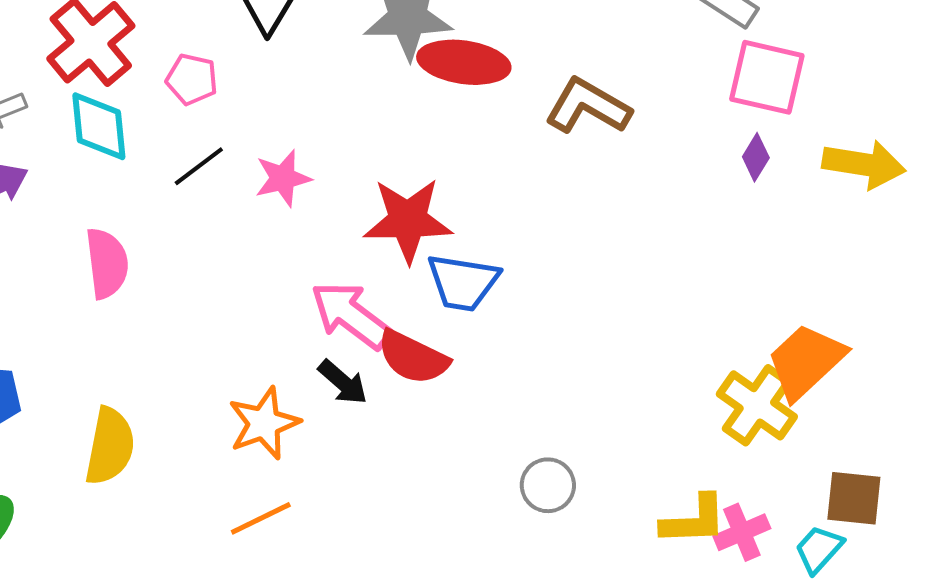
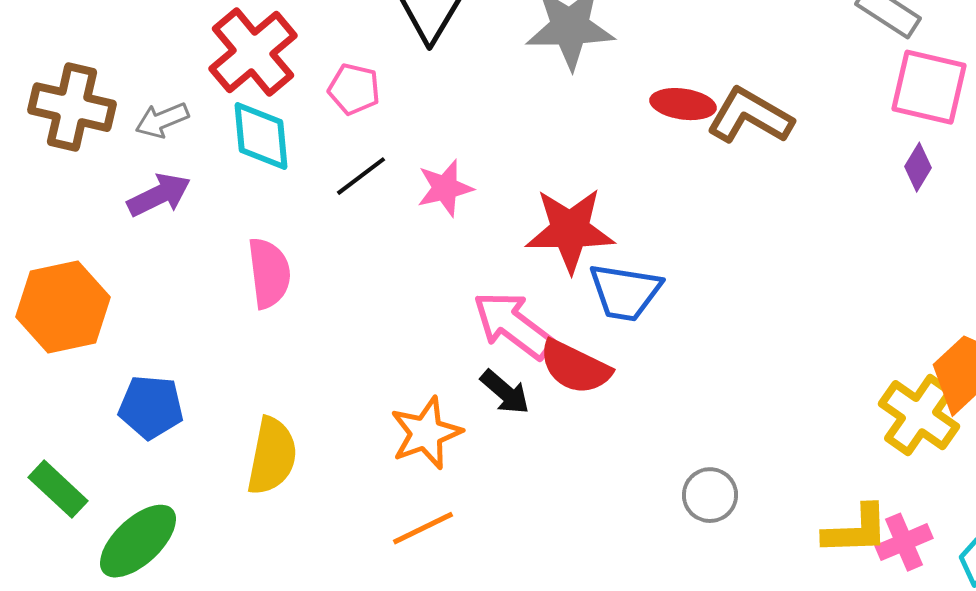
red ellipse: (464, 62) -> (683, 104), moved, size x0.7

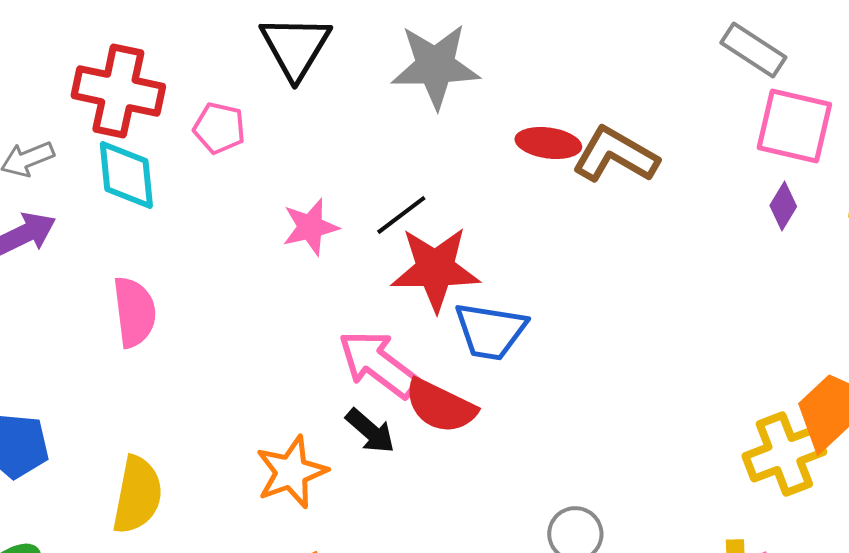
red cross: (253, 52) -> (118, 91), turned -38
black line: (361, 176) -> (401, 215), moved
yellow cross: (919, 415) -> (784, 454), turned 34

